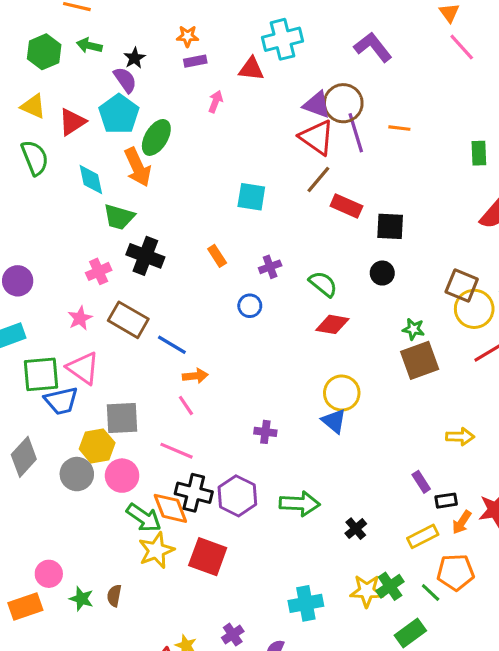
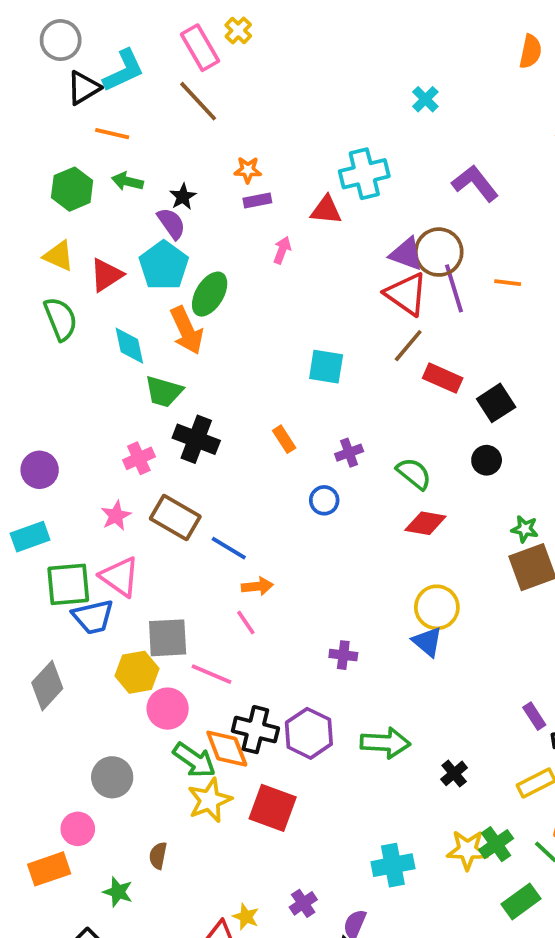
black square: (390, 226) -> (496, 403), turned -36
pink line: (177, 451) -> (211, 674), moved
gray circle: (77, 474) -> (112, 777), moved
green star: (82, 599) -> (118, 892), moved

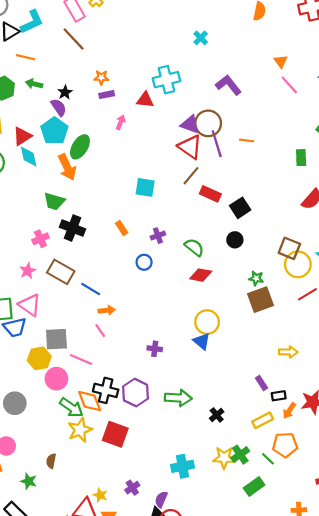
cyan diamond: (129, 346) -> (29, 156), moved
gray circle: (112, 777) -> (15, 403), moved

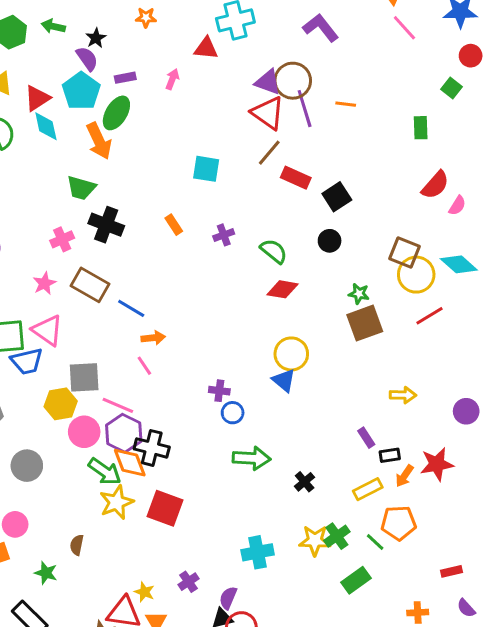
purple rectangle: (107, 95) -> (125, 78), moved
blue circle: (144, 262) -> (233, 413), moved
purple hexagon: (135, 393) -> (124, 433), moved

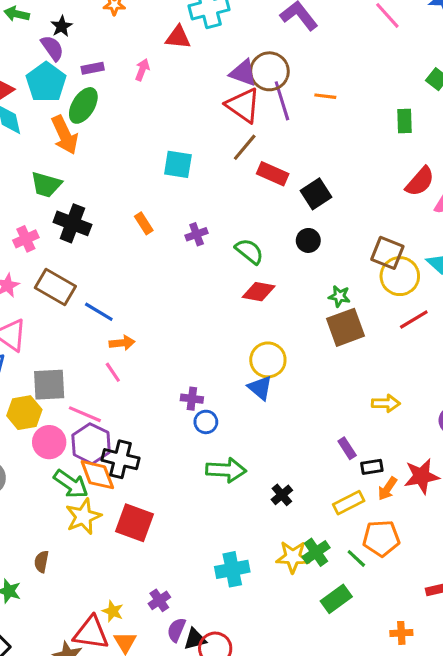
purple semicircle: (228, 598) -> (176, 630), moved

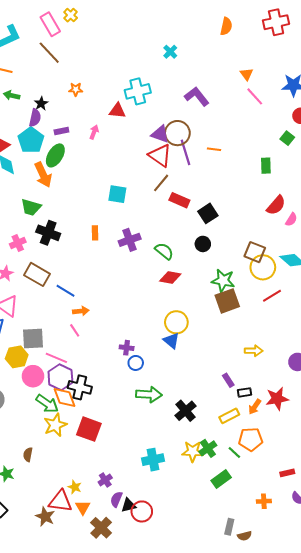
purple semicircle: (52, 48) -> (35, 118), turned 48
orange rectangle: (144, 223) -> (95, 233), turned 32
purple cross: (197, 234) -> (130, 240), size x1.5
green star: (339, 296) -> (223, 281), size x1.6
black cross: (282, 495) -> (186, 411), size x1.5

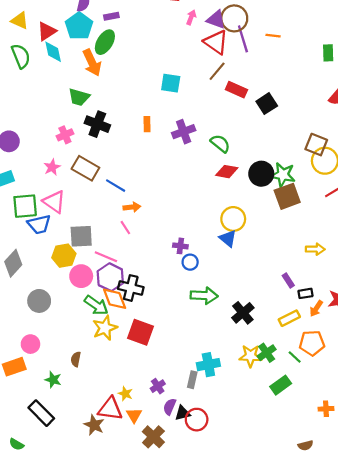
pink arrow: (94, 132) -> (191, 17), moved
black circle: (203, 244) -> (261, 174), moved, size x1.5
gray rectangle: (229, 527) -> (192, 380), moved

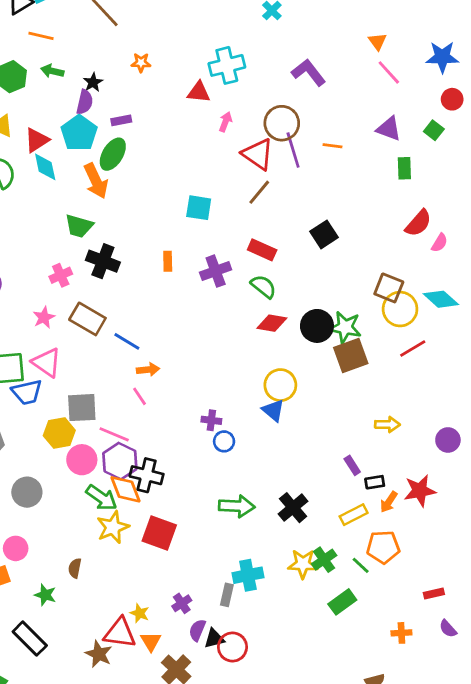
purple triangle: (216, 19) -> (389, 129), moved
red rectangle: (236, 90) -> (262, 250), moved
green arrow: (204, 296) -> (237, 506), moved

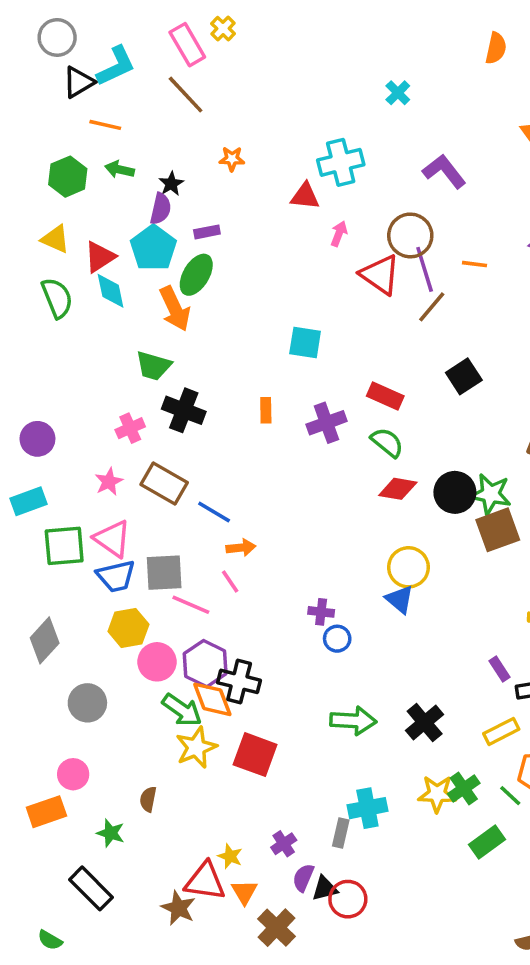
brown line: (259, 192) -> (432, 307), moved
blue trapezoid: (27, 392) -> (116, 576), moved
gray square: (82, 408) -> (164, 573), moved
pink line: (114, 434) -> (191, 605), moved

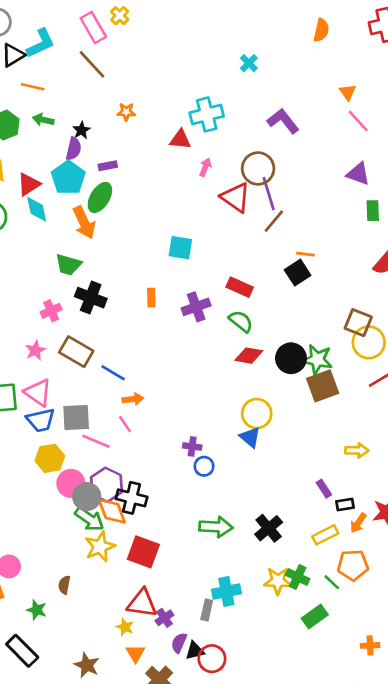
orange line: (475, 264) -> (305, 254), moved
gray circle: (87, 703) -> (87, 497), moved
green cross: (464, 788) -> (298, 577), turned -30
red triangle: (205, 881) -> (142, 603), moved

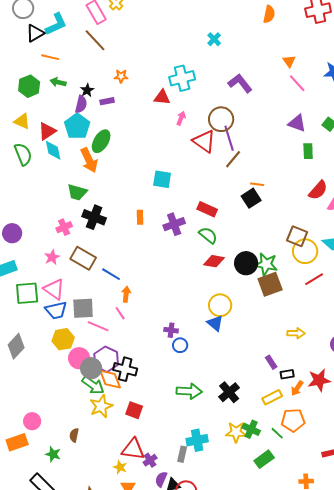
purple rectangle: (108, 166) -> (107, 101), moved
orange arrow: (133, 399) -> (126, 294), turned -77
red square: (143, 552) -> (134, 410), size x0.7

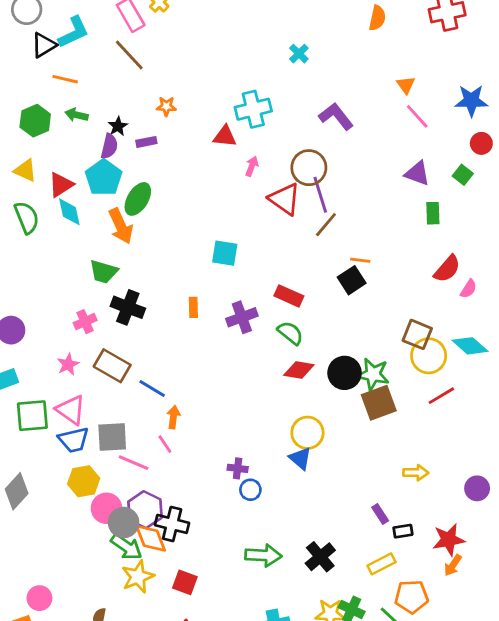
orange arrow: (297, 388) -> (453, 565), moved

